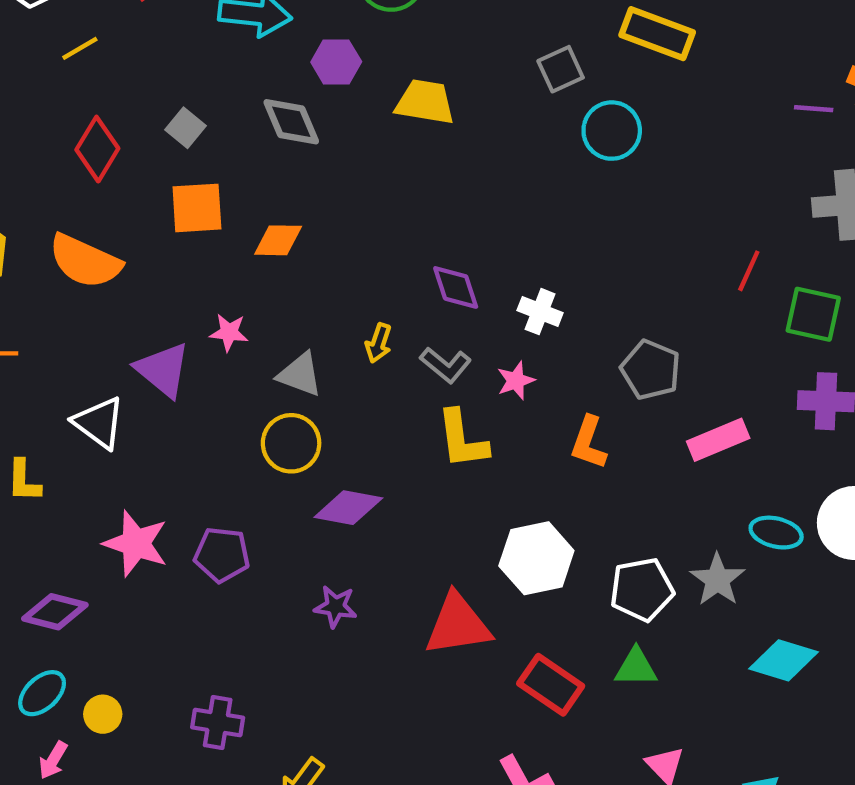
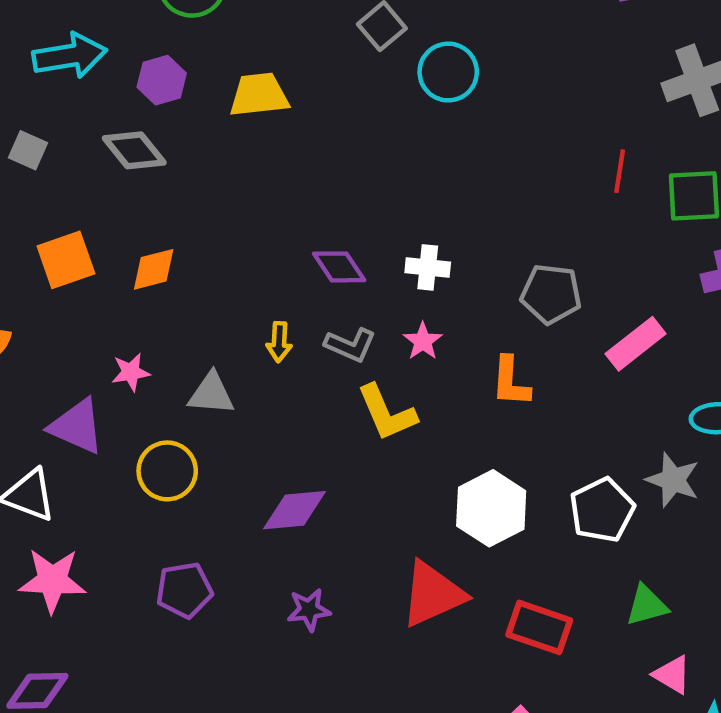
gray square: (185, 128) -> (28, 150), moved
yellow circle: (291, 443) -> (167, 471), moved
pink star: (136, 543) -> (52, 580), moved
green triangle: (636, 667) -> (647, 605), moved

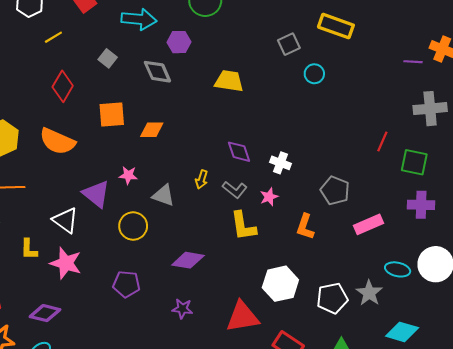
cyan circle: (448, 72) -> (314, 74), size x0.7
yellow trapezoid: (259, 95) -> (229, 81), moved

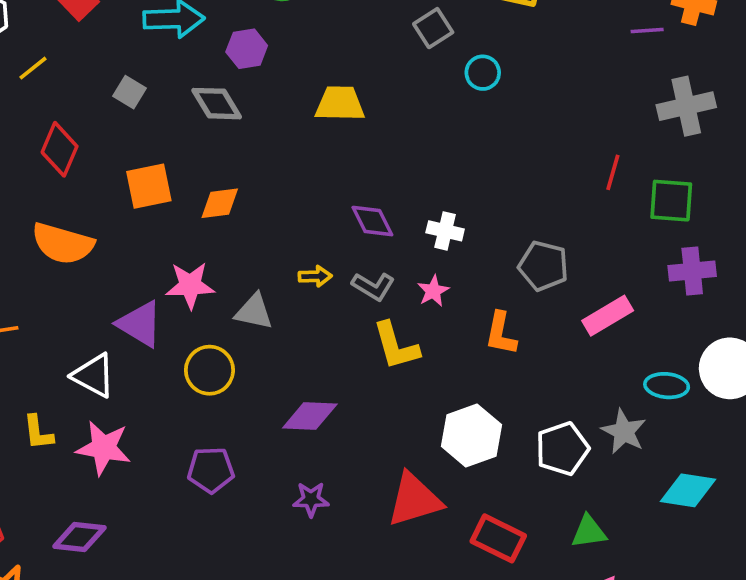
pink star: (128, 175) -> (190, 285), size x1.5
yellow arrow: (202, 179) -> (315, 276), turned -102

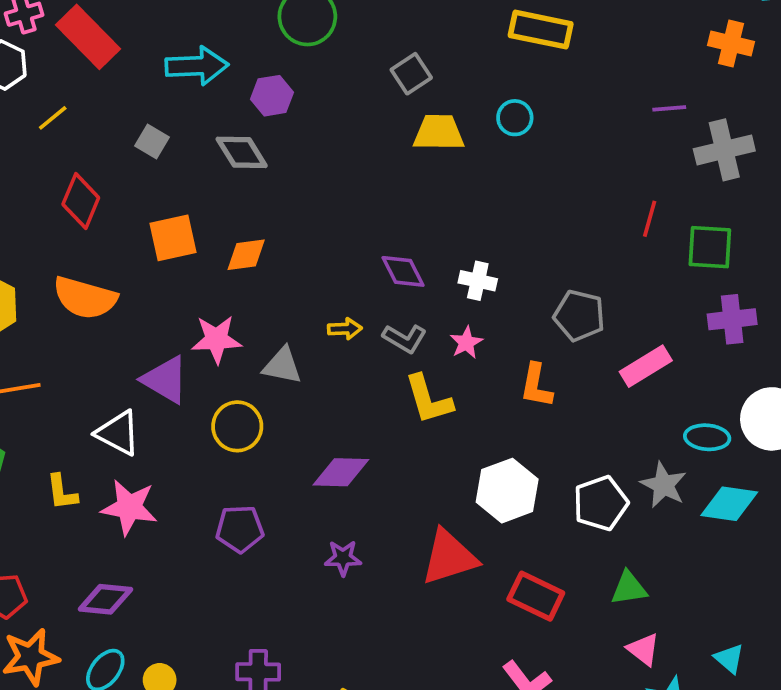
gray square: (433, 28) -> (411, 74), moved
purple line: (647, 30) -> (669, 108), moved
yellow trapezoid: (340, 104) -> (439, 133), moved
cyan diamond: (688, 490) -> (729, 504), moved

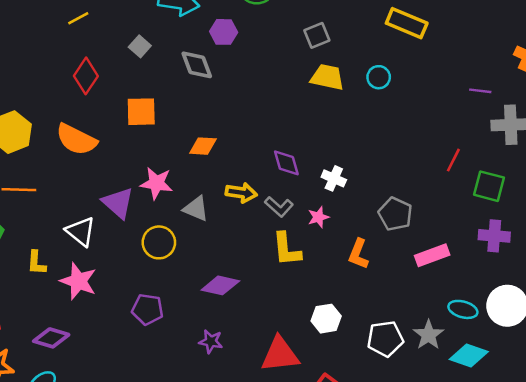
orange diamond: (246, 255) -> (203, 146), moved
yellow arrow: (345, 329) -> (241, 193), size x1.4
white hexagon: (507, 491) -> (326, 319), size x0.7

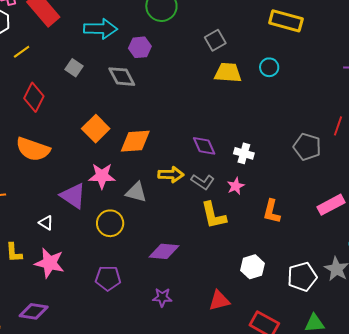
orange square: (141, 112) -> (96, 129), moved, turned -36
orange diamond: (203, 146) -> (135, 141), size x1.4
gray pentagon: (395, 214) -> (307, 147), moved
white triangle: (81, 232) -> (46, 223), size x0.6
red triangle: (280, 354) -> (219, 301), size x0.7

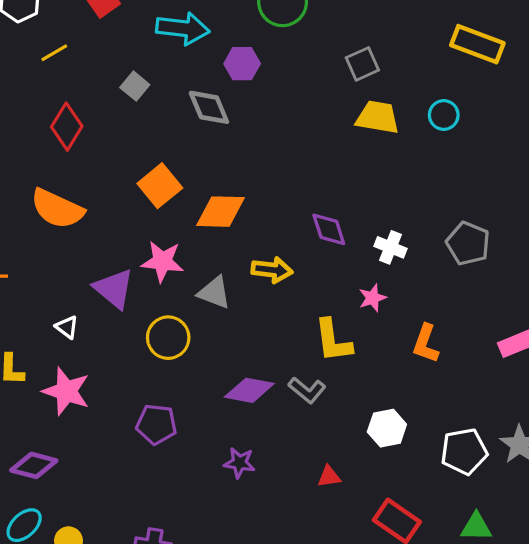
gray pentagon: (307, 147) -> (468, 243), moved
gray L-shape: (203, 182) -> (307, 390), moved
red triangle: (219, 301) -> (329, 476), size x0.7

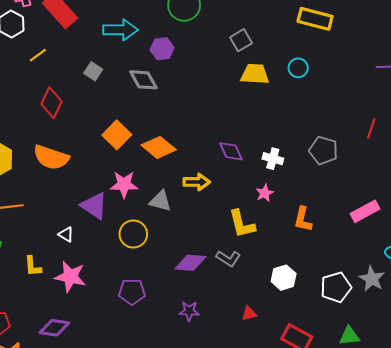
orange diamond: (221, 212) -> (159, 147), turned 44

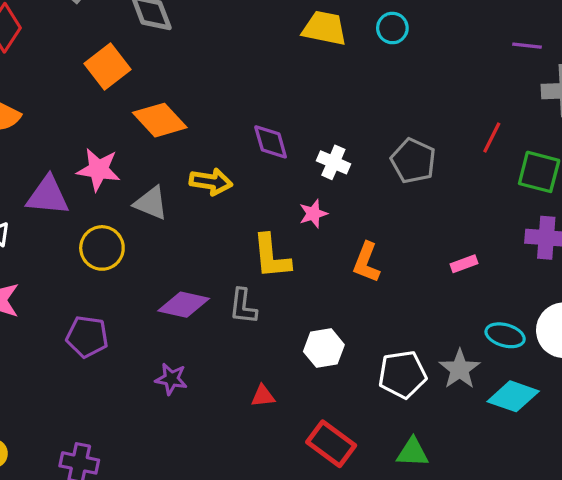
orange square: (117, 135) -> (107, 67), moved
purple triangle: (94, 206) -> (48, 196), turned -36
pink rectangle: (365, 211) -> (464, 264), size x0.6
gray L-shape: (228, 258) -> (243, 306), turned 55

